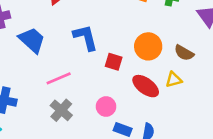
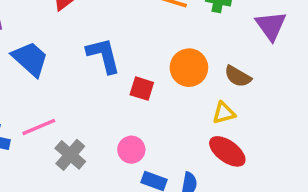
pink line: (59, 78) -> (39, 127), moved
red ellipse: (146, 86) -> (227, 151), moved

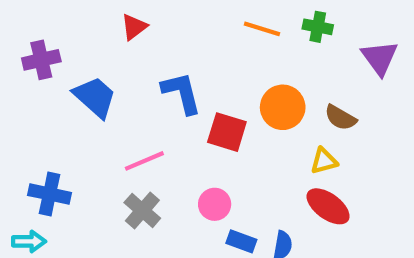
red square: (142, 89) -> (227, 132), size x1.4
pink line: (39, 127) -> (144, 161), moved

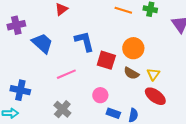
brown semicircle: (340, 118) -> (131, 73), moved
yellow triangle: (324, 161) -> (153, 74), turned -40
gray cross: (142, 210) -> (62, 109), moved

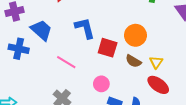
pink line: (66, 74) -> (66, 62), turned 54
blue cross: (20, 90) -> (19, 49), moved

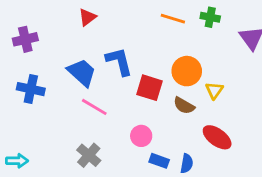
blue trapezoid: (41, 30) -> (82, 72), moved
yellow triangle: (156, 62) -> (214, 90), moved

